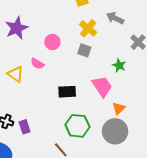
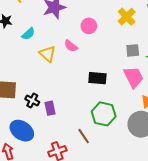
gray square: (84, 50) -> (133, 50), moved, turned -32

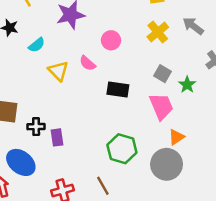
gray square: (133, 50) -> (162, 74), turned 32
black rectangle: (97, 78) -> (118, 90), moved
black cross: (32, 101) -> (36, 127), turned -32
brown line: (84, 136) -> (103, 186), moved

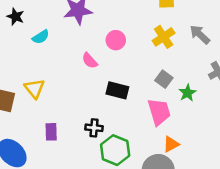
yellow triangle: (58, 71) -> (34, 88), moved
black cross: (36, 127) -> (94, 128), moved

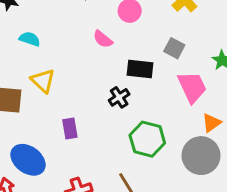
cyan semicircle: (41, 37) -> (30, 39), moved, turned -120
gray square: (164, 79) -> (174, 48), moved
black cross: (94, 128) -> (119, 97), moved, turned -30

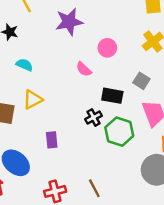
yellow triangle: (43, 81) -> (33, 99), turned 45
green hexagon: (147, 139) -> (119, 132), moved

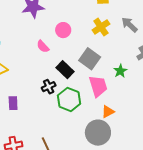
gray square: (141, 81) -> (90, 59), size x1.5
black rectangle: (112, 96) -> (65, 70), turned 30

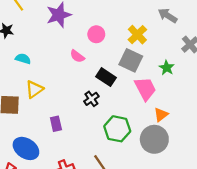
yellow cross: (101, 27) -> (137, 35), moved
green hexagon: (69, 99) -> (117, 129), moved

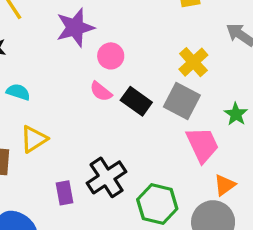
pink circle: (96, 34) -> (111, 56), moved
black rectangle: (106, 77) -> (136, 101), moved
black cross: (91, 99) -> (107, 177), moved, size x1.6

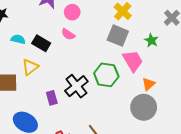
black rectangle: (136, 101) -> (41, 43), moved
green hexagon: (157, 204) -> (106, 75), moved

